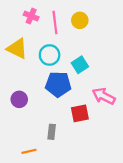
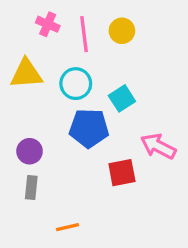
yellow triangle: (17, 48) -> (26, 74), turned -30
gray rectangle: (52, 132) -> (31, 188), moved
orange line: (29, 151) -> (67, 227), moved

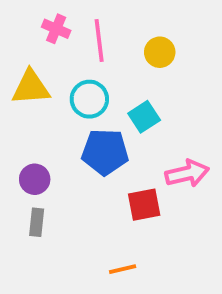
yellow circle: (122, 31) -> (160, 52), moved
pink arrow: (158, 146) -> (187, 173), turned 140
orange line: (67, 227) -> (123, 269), moved

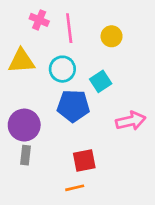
purple circle: (35, 179) -> (24, 125), size x1.5
red square: (144, 205) -> (84, 161), moved
orange line: (123, 269) -> (75, 188), moved

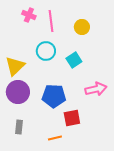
yellow triangle: (21, 61) -> (15, 66), moved, turned -40
blue pentagon: (73, 106) -> (54, 96), moved
gray rectangle: (26, 155) -> (19, 127), moved
red square: (84, 161) -> (72, 118), moved

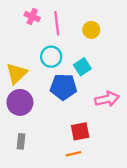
blue pentagon: (54, 96) -> (63, 87), moved
orange line: (55, 138) -> (73, 154), moved

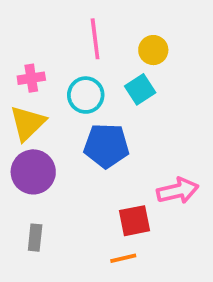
pink cross: (32, 17) -> (31, 78), moved, turned -32
cyan square: (82, 67) -> (140, 89), moved
pink arrow: (107, 99) -> (178, 191), moved

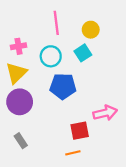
gray rectangle: (35, 238) -> (21, 141), turned -40

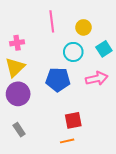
cyan square: (83, 53) -> (104, 49), moved
cyan circle: (51, 56) -> (73, 52), moved
pink arrow: (105, 113) -> (97, 79), moved

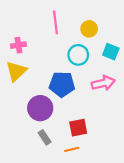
cyan square: (104, 49) -> (111, 52), turned -35
purple circle: (18, 94) -> (40, 108), moved
gray rectangle: (19, 130) -> (45, 137), moved

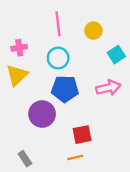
cyan square: (111, 52) -> (116, 55), turned 35
cyan circle: (78, 55) -> (58, 58), moved
gray rectangle: (45, 137) -> (25, 159), moved

